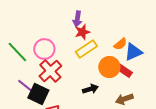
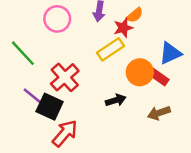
red star: (82, 32) -> (123, 28), moved
orange semicircle: (120, 44) -> (135, 15), moved
pink circle: (44, 49) -> (57, 19), moved

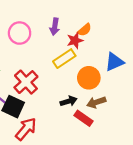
red rectangle: (158, 76) -> (83, 118), moved
brown arrow: (159, 113) -> (96, 102), moved

